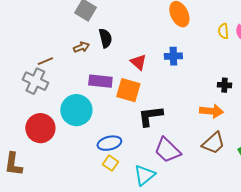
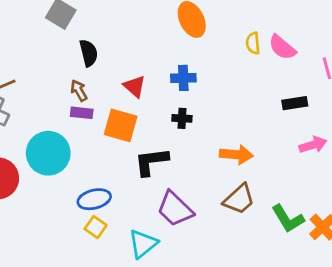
brown arrow: (81, 47) -> (79, 91), moved, turned -98
purple rectangle: (100, 81) -> (82, 113), size x0.7
black cross: (224, 85) -> (182, 118), moved

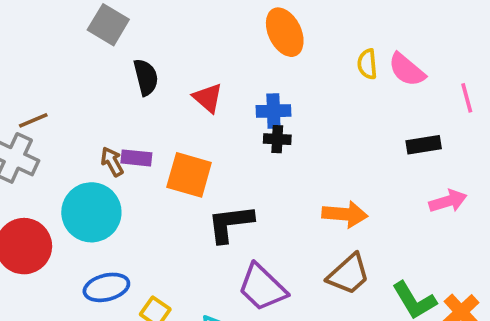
red triangle: (135, 86) -> (208, 98), moved
brown arrow: (79, 91) -> (112, 162), moved
black cross: (182, 118) -> (277, 139), moved
blue ellipse: (94, 199) -> (106, 287), moved

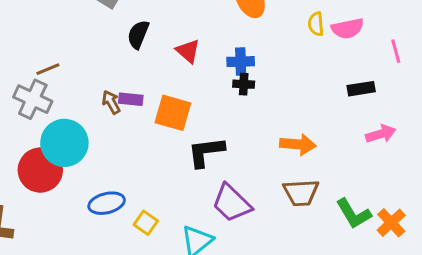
pink semicircle: (407, 70) -> (348, 28), turned -52
black semicircle: (146, 77) -> (138, 34), turned -144
cyan circle: (91, 212) -> (64, 143), moved
brown trapezoid: (349, 274) -> (301, 193), turned 39

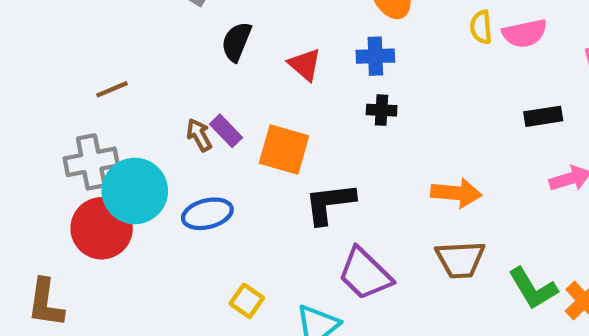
blue cross: (241, 62) -> (375, 56), moved
gray cross: (33, 99) -> (91, 162), moved, turned -36
purple rectangle: (131, 99) -> (226, 131), turned 40
blue ellipse: (107, 203) -> (207, 214), moved

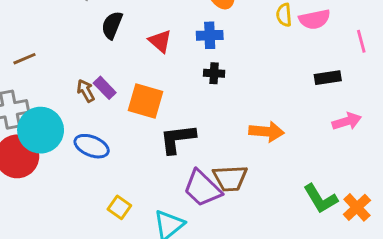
blue ellipse: (207, 214) -> (92, 146), turned 36
brown trapezoid: (460, 259) -> (230, 178), moved

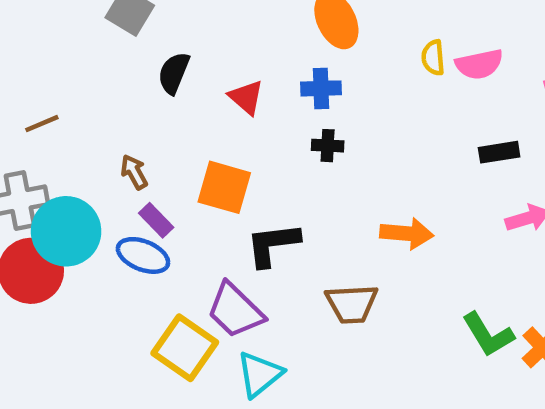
purple rectangle: (105, 88) -> (156, 220), moved
purple trapezoid: (202, 188) -> (235, 310), moved
yellow square: (119, 207) -> (185, 348), size x1.8

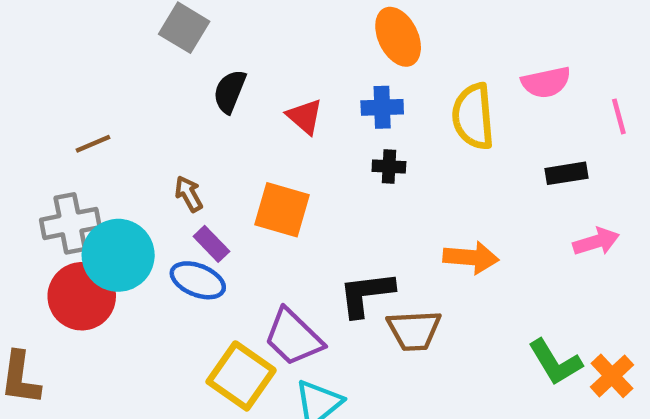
yellow semicircle: (433, 58) -> (473, 116), moved, size x1.8
black L-shape: (273, 244) -> (366, 294), moved

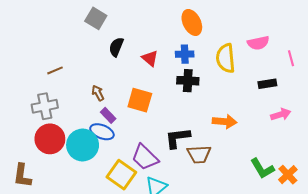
black cross: (389, 167) -> (188, 81), size x1.5
cyan circle: (118, 255) -> (83, 145), moved

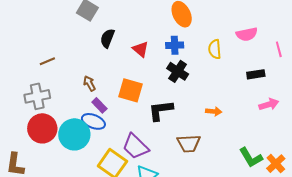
yellow semicircle: (226, 58) -> (215, 49), size x0.7
black cross: (188, 81) -> (178, 71), turned 30
orange arrow: (225, 122) -> (214, 111), size x0.7
black L-shape: (178, 138) -> (161, 110), moved

